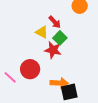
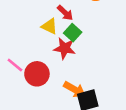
pink line: (10, 77) -> (15, 65), moved
orange arrow: (59, 83) -> (75, 89), turned 30

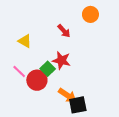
yellow triangle: (49, 26) -> (25, 41), moved
green square: (73, 33) -> (48, 69), moved

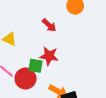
green square: (48, 69) -> (36, 66), turned -32

